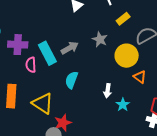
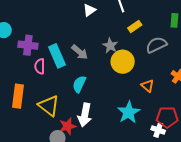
gray arrow: (70, 48) -> (80, 52), turned 66
yellow circle: (127, 56) -> (123, 62), moved
white arrow: (108, 91) -> (85, 115), moved, size x1.6
cyan star: (123, 105) -> (129, 112), size x1.6

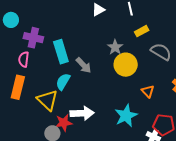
gray semicircle: (156, 45) -> (161, 52), turned 50
gray arrow: (80, 52) -> (84, 65), moved
pink semicircle: (40, 66) -> (24, 59), moved
cyan semicircle: (79, 84) -> (63, 82), moved
white arrow: (85, 115) -> (82, 113), turned -110

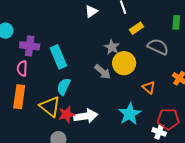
gray arrow: (84, 65) -> (103, 72), moved
red star: (64, 123) -> (67, 114), moved

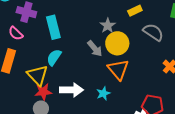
pink semicircle: (22, 68) -> (16, 33), turned -56
orange triangle: (149, 87) -> (118, 69), moved, size x1.6
red star: (67, 114) -> (43, 92), moved
cyan star: (130, 114) -> (103, 93), moved, size x0.6

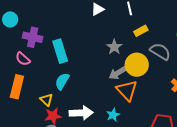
yellow circle: (117, 43) -> (137, 65), moved
gray arrow: (95, 49) -> (117, 73), moved, turned 102
yellow triangle: (38, 75) -> (47, 100), size x0.6

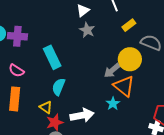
purple cross: (33, 37) -> (17, 36), moved
gray star: (114, 47) -> (87, 30), moved
cyan star: (113, 115) -> (113, 104), moved

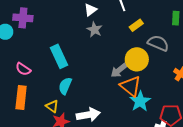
purple cross: (17, 36) -> (23, 18), moved
cyan star: (113, 104) -> (140, 101), moved, size x1.5

